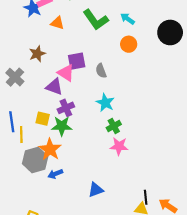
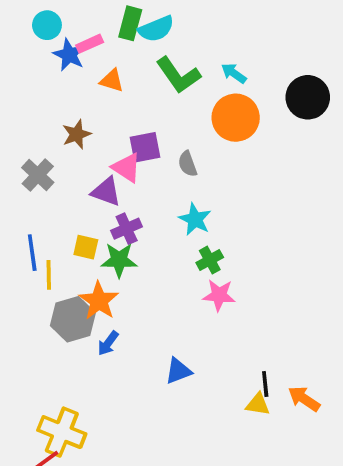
orange circle: (129, 44) -> (236, 118), size x1.6
blue arrow: (55, 174) -> (108, 343), turned -32

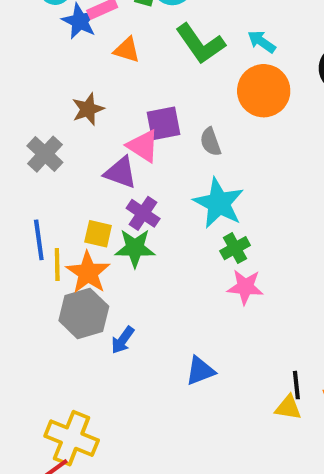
cyan star: (195, 219) -> (219, 203), size x1.4
purple cross: (127, 229) -> (143, 213), turned -32
orange star: (99, 301) -> (88, 273), moved

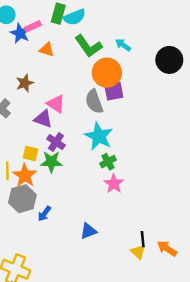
orange circle: (264, 91) -> (107, 73), moved
purple square: (164, 123) -> (114, 91), moved
gray semicircle: (211, 142) -> (94, 102), size x1.5
pink star: (245, 287) -> (114, 184), turned 30
yellow triangle: (288, 408) -> (138, 252), turned 35

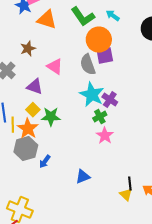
orange triangle: (47, 49) -> (47, 20), size x1.5
purple triangle: (43, 119) -> (35, 87), moved
purple cross: (56, 142) -> (110, 100), moved
yellow square: (31, 154) -> (33, 110), turned 32

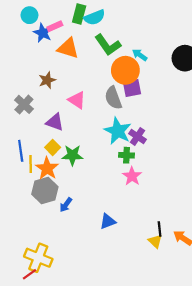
cyan arrow: (113, 16) -> (140, 55), moved
green cross: (100, 117) -> (126, 155), turned 32

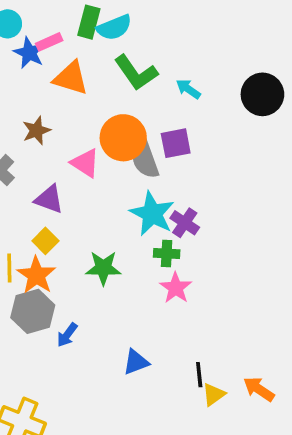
orange circle: (125, 70) -> (123, 138), moved
green star: (72, 155) -> (103, 268), moved
black line: (160, 229) -> (199, 375), moved
yellow triangle: (155, 241) -> (214, 395), turned 40

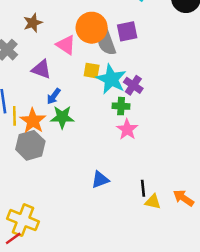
yellow square: (45, 241) -> (92, 71), moved, turned -35
green star: (103, 268) -> (62, 117), moved
blue arrow: (67, 335) -> (54, 96), moved
yellow triangle: (214, 395) -> (153, 202), turned 49

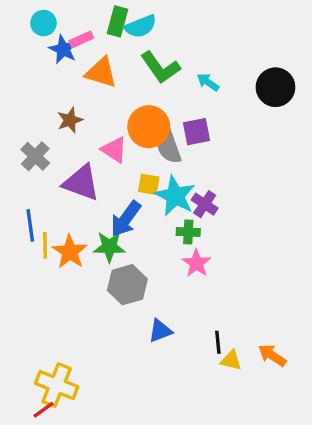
purple triangle: (41, 69) -> (81, 183), size x1.4
blue arrow: (54, 96) -> (126, 219), moved, size x1.6
gray hexagon: (30, 145) -> (127, 285), moved

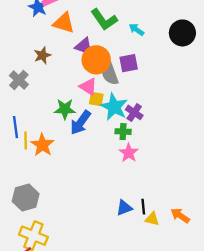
pink triangle: (114, 150) -> (88, 87), moved
purple triangle: (81, 183) -> (84, 46), moved, size x0.7
green star: (109, 247) -> (65, 109), moved
gray hexagon: (127, 285) -> (26, 198), moved
blue triangle: (160, 331) -> (124, 208), moved

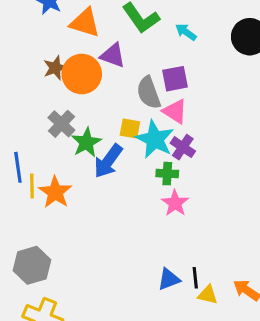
orange circle: (96, 60) -> (82, 74), moved
gray cross: (19, 80) -> (61, 124), moved
pink triangle: (88, 87) -> (175, 111), moved
green star: (65, 109) -> (86, 142), turned -30

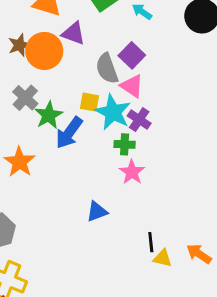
purple square: (175, 79) -> (132, 55), turned -35
blue triangle: (169, 279) -> (97, 212), moved

